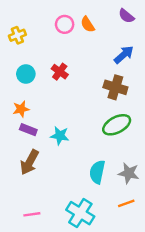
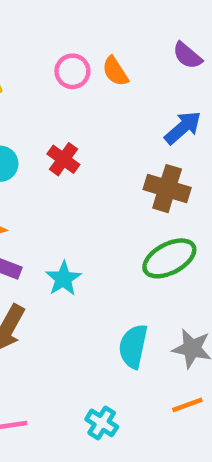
cyan star: (60, 136) -> (63, 279), turned 30
cyan cross: (80, 213) -> (102, 423), size x0.6

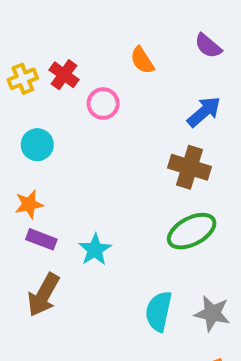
pink circle: (72, 71) -> (103, 104), moved
red cross: (63, 159) -> (64, 75), moved

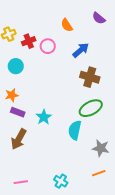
red cross: (64, 75) -> (29, 41), moved, turned 32
blue arrow: (204, 112) -> (81, 50), moved
cyan semicircle: (159, 311) -> (75, 130), moved

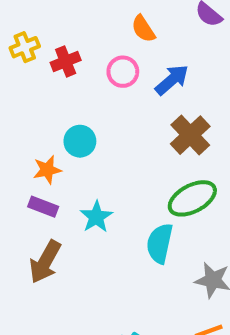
pink circle: (48, 46) -> (123, 72), moved
cyan circle: (16, 66) -> (80, 141), moved
brown cross: (90, 77) -> (190, 135), turned 30
orange star: (12, 95) -> (47, 170), moved

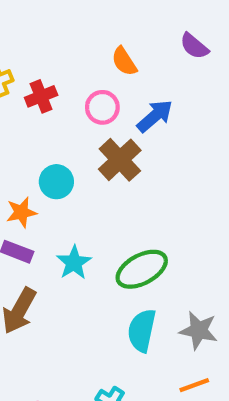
brown cross: (190, 135) -> (120, 160), moved
green ellipse: (192, 198) -> (142, 269), moved
cyan semicircle: (160, 243) -> (142, 330), moved

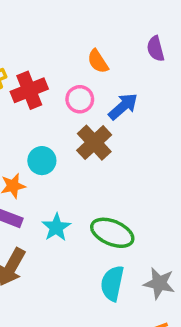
purple semicircle: (194, 46) -> (156, 49), turned 35
red cross: (41, 96) -> (29, 90), size x1.4
green ellipse: (142, 269) -> (112, 233), turned 51

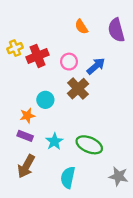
purple semicircle: (156, 49) -> (116, 30), size x1.5
orange semicircle: (98, 61) -> (81, 27), moved
cyan semicircle: (112, 283) -> (68, 177), moved

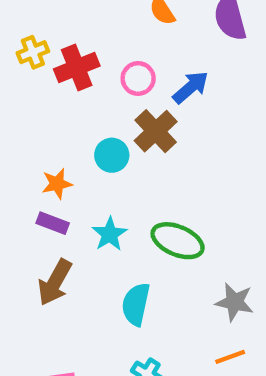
cyan circle: (45, 100) -> (112, 155), moved

